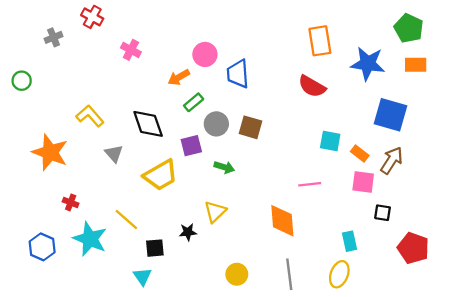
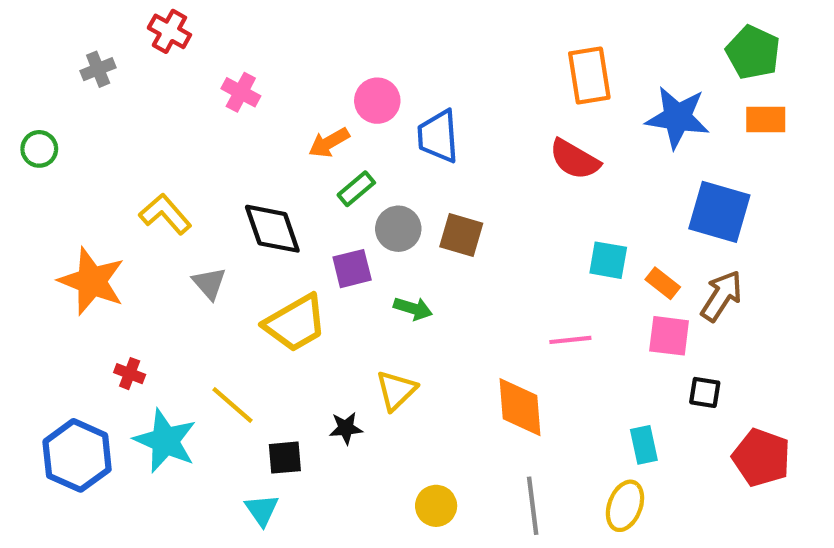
blue hexagon: (42, 247) -> (77, 455), size x1.4

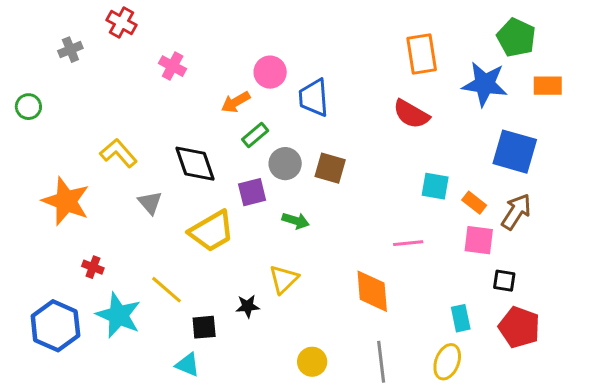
green pentagon: (753, 52) -> (516, 38), moved
red pentagon: (761, 458) -> (519, 327), moved
cyan triangle: (262, 510) -> (188, 365), turned -32

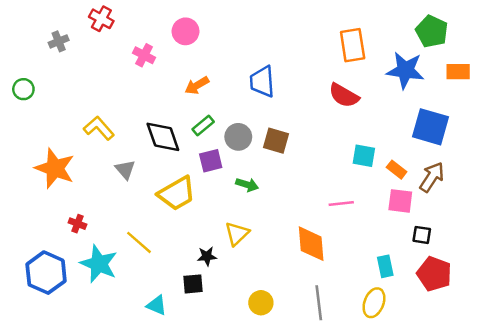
pink circle: (270, 72) -> (186, 31), moved
green rectangle: (255, 135) -> (203, 126), moved
black square: (204, 327) -> (193, 284), moved

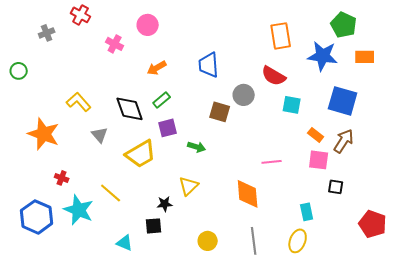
gray circle: (238, 137) -> (244, 95), moved
cyan square: (364, 156) -> (292, 105), moved
red pentagon: (434, 274) -> (373, 224), moved

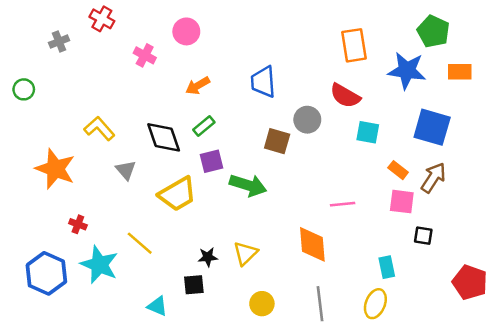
green arrow: (197, 147) -> (248, 185), size x1.6
yellow triangle: (189, 186) -> (246, 253), moved

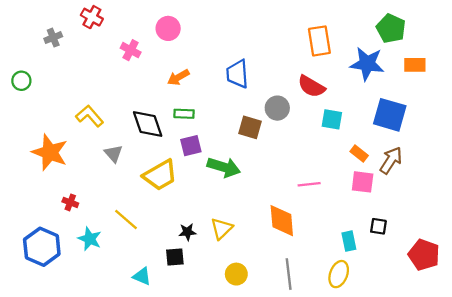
green rectangle: (204, 126) -> (184, 114), turned 42
black square: (423, 236) -> (378, 226), moved
cyan star: (99, 265) -> (90, 239), size x0.7

